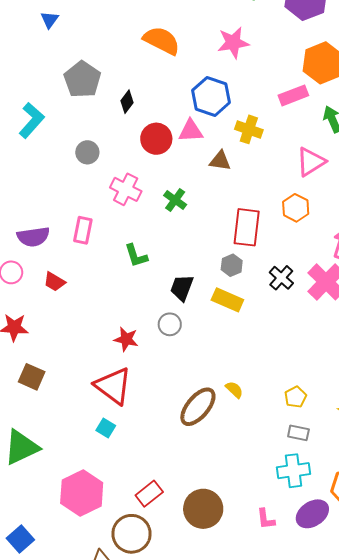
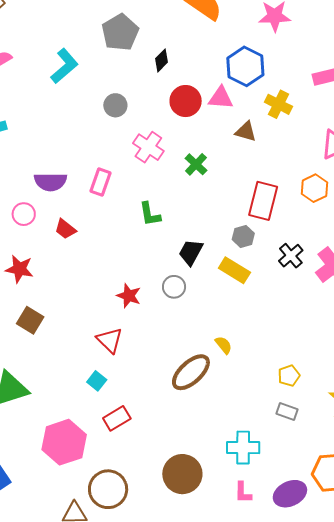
red triangle: (113, 386) -> (110, 340), size x0.7
yellow semicircle: (234, 390) -> (224, 345), moved
cyan cross: (294, 471) -> (243, 448), moved
red rectangle: (149, 494) -> (117, 418), moved

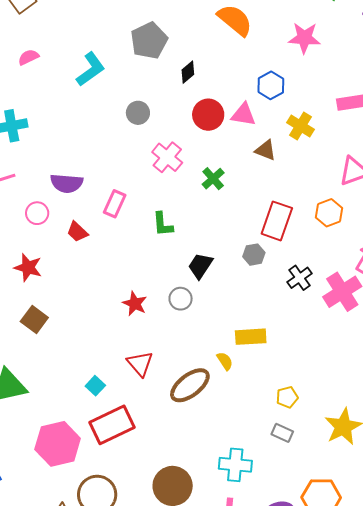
blue hexagon: (245, 66) -> (271, 85), size x0.7
pink rectangle: (101, 182) -> (115, 204), moved
yellow rectangle: (234, 270) -> (251, 337), moved, turned -40
red triangle: (110, 340) -> (140, 364), moved
red rectangle: (117, 418) -> (112, 425), size x1.6

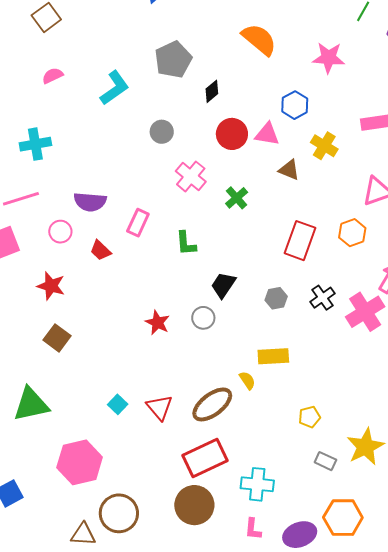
gray hexagon: (254, 255) -> (276, 298), moved
red triangle: (140, 364) -> (160, 407), moved
red rectangle: (112, 425) -> (205, 458), moved
gray rectangle: (282, 433) -> (325, 461), moved

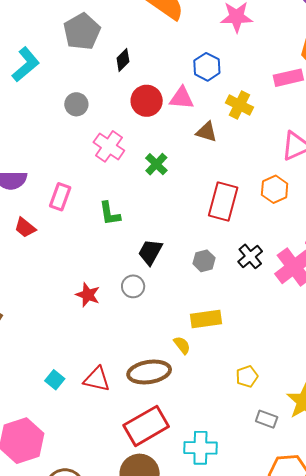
brown ellipse: (212, 404) -> (149, 372), turned 33
red triangle: (160, 407) -> (97, 379), turned -32

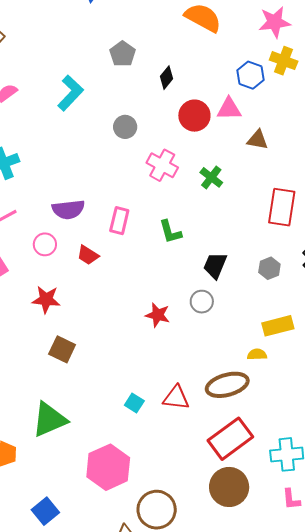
gray pentagon: (82, 31) -> (123, 54), size x0.7
yellow cross: (239, 105) -> (284, 61), moved
yellow semicircle: (182, 345) -> (257, 354), turned -48

